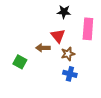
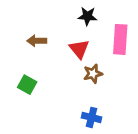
brown arrow: (43, 48) -> (37, 41), moved
blue cross: (70, 74) -> (92, 117), moved

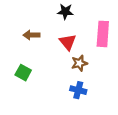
black star: (87, 16) -> (65, 12), moved
blue cross: (92, 117) -> (78, 90), moved

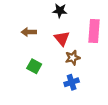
green square: (23, 73) -> (34, 66), moved
blue cross: (78, 90) -> (72, 82), turned -32

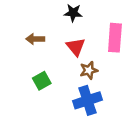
green square: (34, 66) -> (42, 81), turned 32
blue cross: (72, 82) -> (87, 100), size x1.5

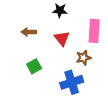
brown star: (89, 70) -> (83, 58), moved

